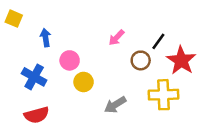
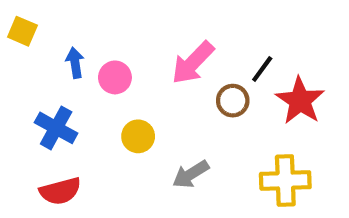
pink arrow: (117, 38) -> (193, 63), size x1.6
pink circle: (70, 60) -> (115, 77), moved
yellow cross: (163, 95) -> (285, 181), moved

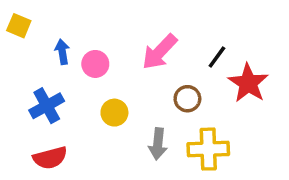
brown circle: (233, 101) -> (187, 99), moved
blue cross: (56, 128) -> (47, 106), turned 32
gray arrow: (191, 174) -> (158, 144), turned -52
yellow cross: (285, 181) -> (208, 149), moved

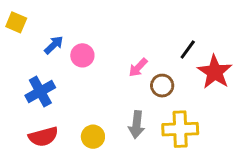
blue arrow: (62, 52) -> (54, 45), turned 55
pink arrow: (160, 52) -> (138, 67), moved, size x0.6
yellow circle: (114, 113) -> (93, 137), moved

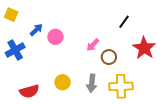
black line: (188, 49) -> (124, 22), moved
blue cross: (40, 92) -> (15, 50), moved
yellow circle: (93, 137) -> (63, 82), moved

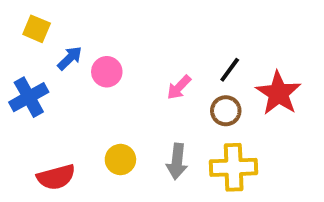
yellow square: (11, 15) -> (37, 29), moved
black line: (124, 22) -> (230, 70), moved
brown circle: (109, 57) -> (226, 111), moved

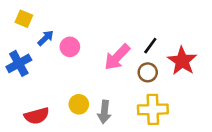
pink arrow: (179, 87) -> (117, 57), size x1.6
gray arrow: (177, 161) -> (104, 112), moved

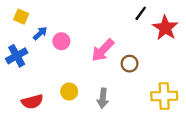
black line: (150, 46) -> (141, 13), moved
red star: (182, 61) -> (165, 28), moved
yellow cross: (153, 109) -> (164, 96), moved
gray arrow: (104, 112) -> (103, 98), moved

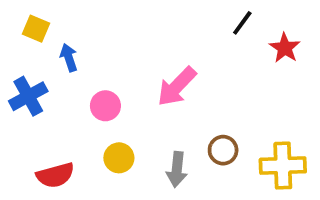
red star: (165, 28) -> (285, 48), size x0.7
blue arrow: (40, 33) -> (69, 58), turned -64
pink circle: (61, 41) -> (105, 106), moved
brown circle: (130, 64) -> (223, 150), moved

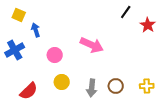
pink arrow: (177, 87) -> (92, 45), turned -110
brown circle: (223, 150) -> (116, 86), moved
yellow cross: (283, 166) -> (147, 86), size x0.6
red semicircle: (55, 175) -> (29, 91), turned -30

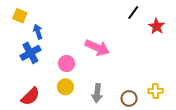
blue cross: (15, 50) -> (30, 53), moved
pink circle: (55, 55) -> (66, 63), moved
brown circle: (116, 86) -> (129, 98), moved

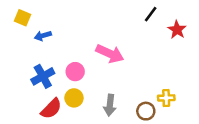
blue arrow: (38, 32) -> (43, 36), turned -88
blue cross: (30, 53) -> (43, 76), moved
yellow cross: (156, 91) -> (166, 98), moved
red semicircle: (30, 96) -> (51, 109), moved

